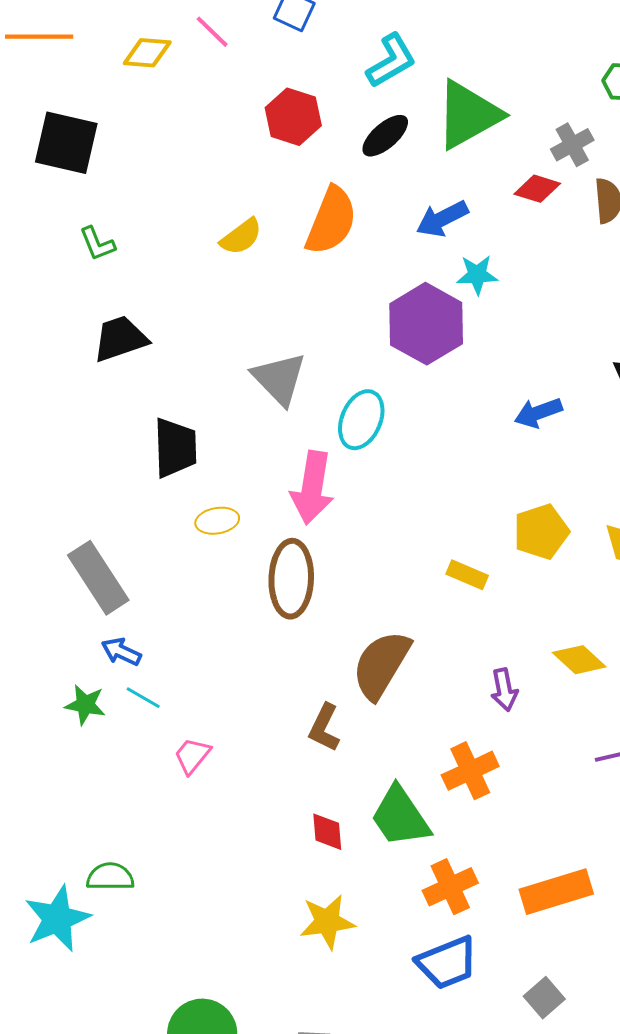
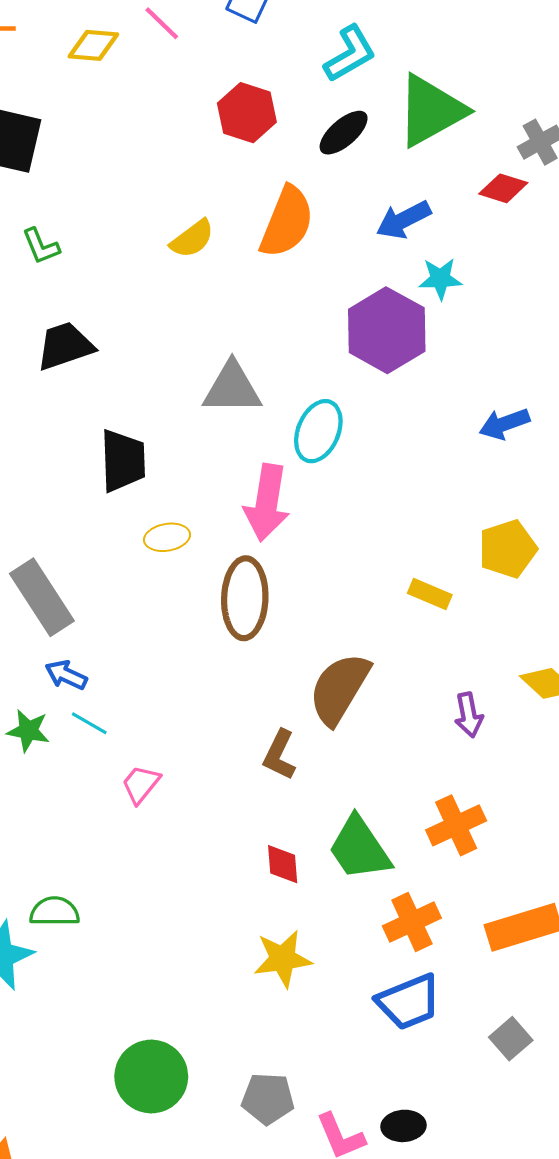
gray triangle: (279, 379) -> (232, 388), turned -46
orange cross: (470, 771) -> (456, 825), moved

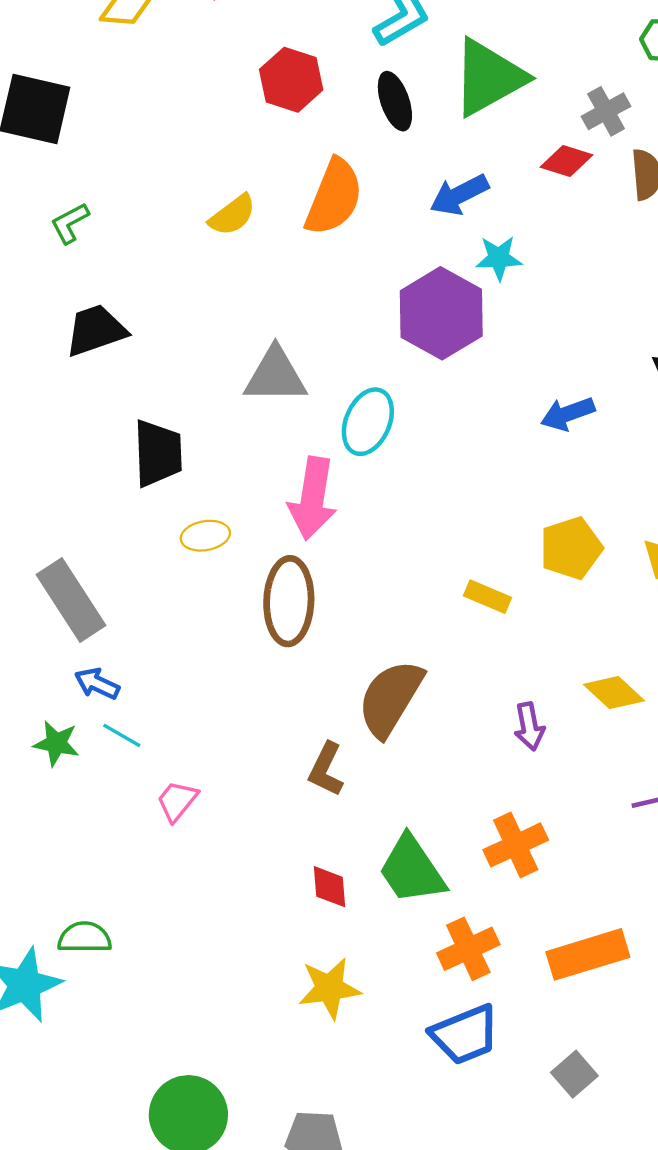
black ellipse: (344, 133) -> (395, 101), turned -68
green L-shape: (41, 246) -> (70, 223), turned 84

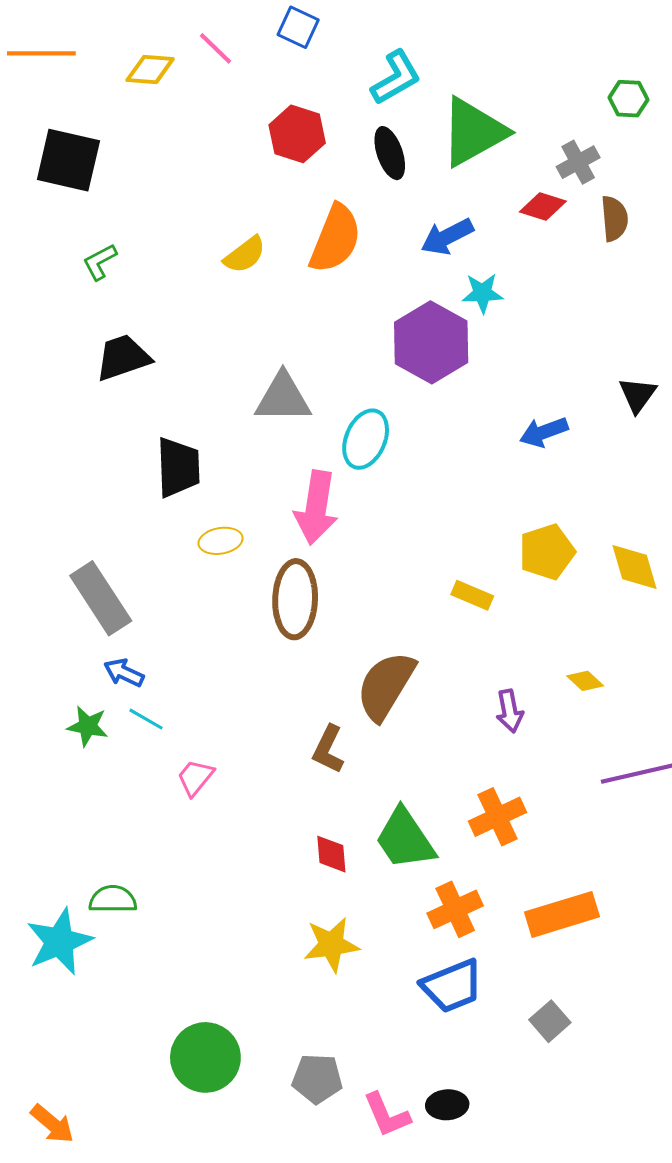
yellow diamond: (614, 693) -> (585, 681), size x0.7

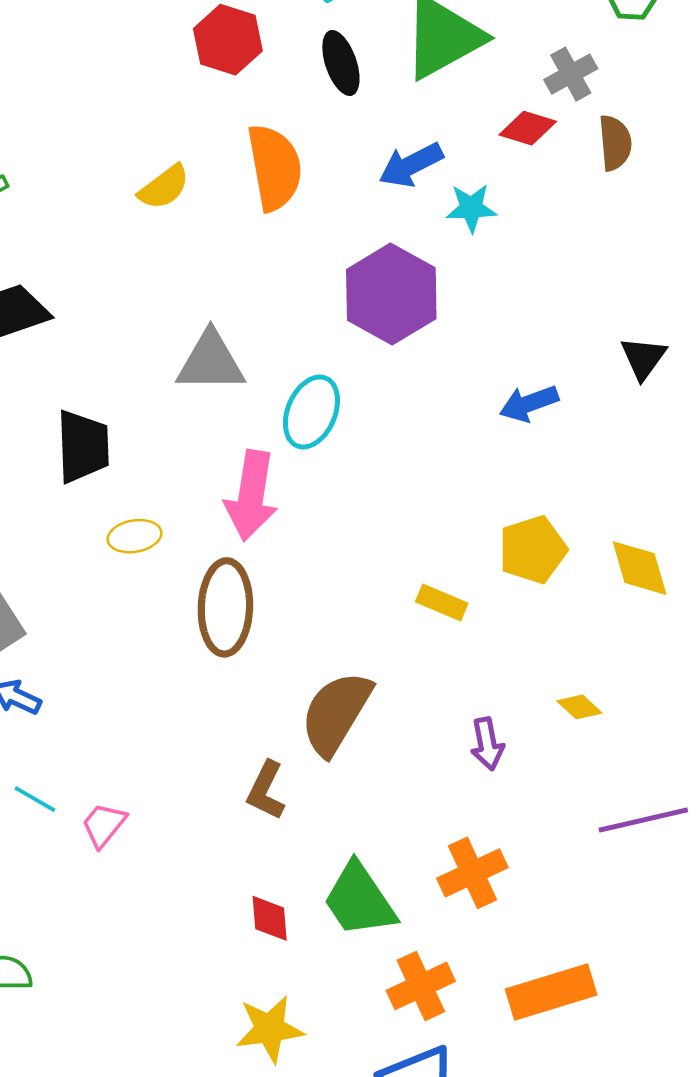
orange semicircle: (335, 239) -> (275, 167), turned -32
cyan star: (482, 293) -> (471, 208), moved
cyan line: (146, 719) -> (35, 799), moved

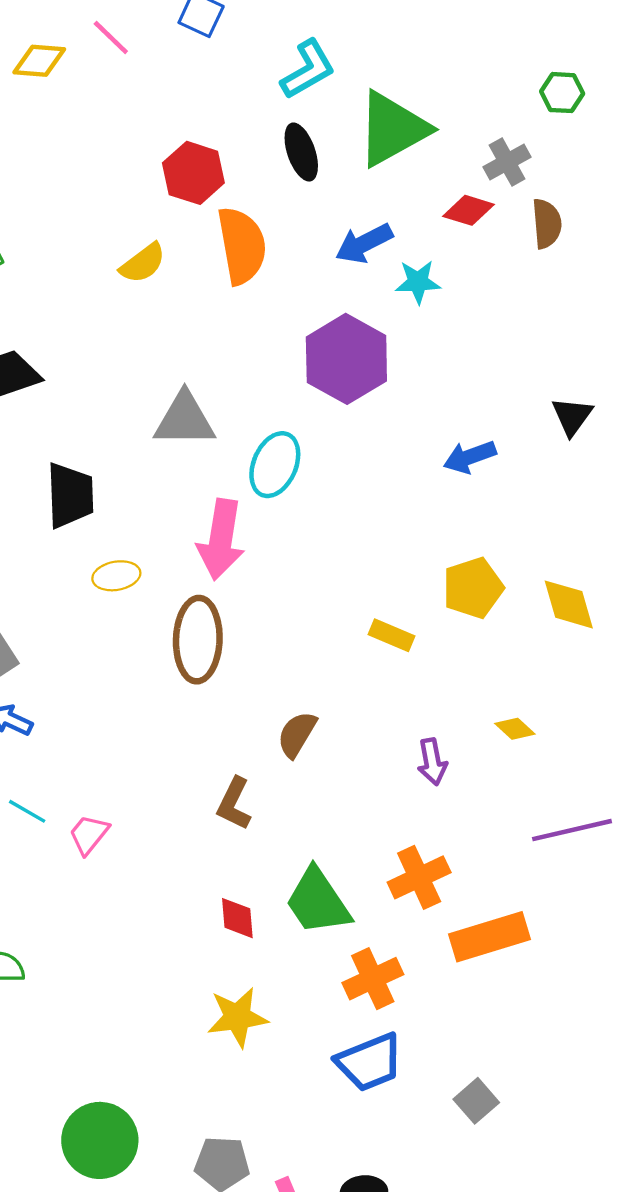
red hexagon: (228, 40) -> (193, 173), moved
brown semicircle: (336, 713) -> (297, 734), size x0.6
orange rectangle: (551, 992) -> (489, 937), moved

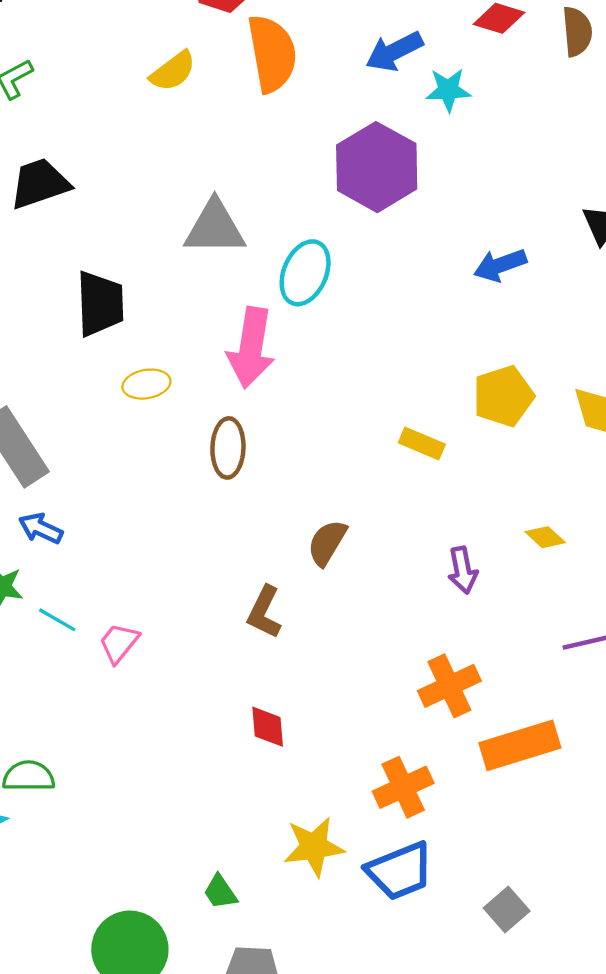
brown ellipse: (198, 640) -> (228, 448), size x0.7
green trapezoid: (318, 902) -> (220, 892), moved, size x0.5
yellow star: (237, 1017) -> (314, 847), moved

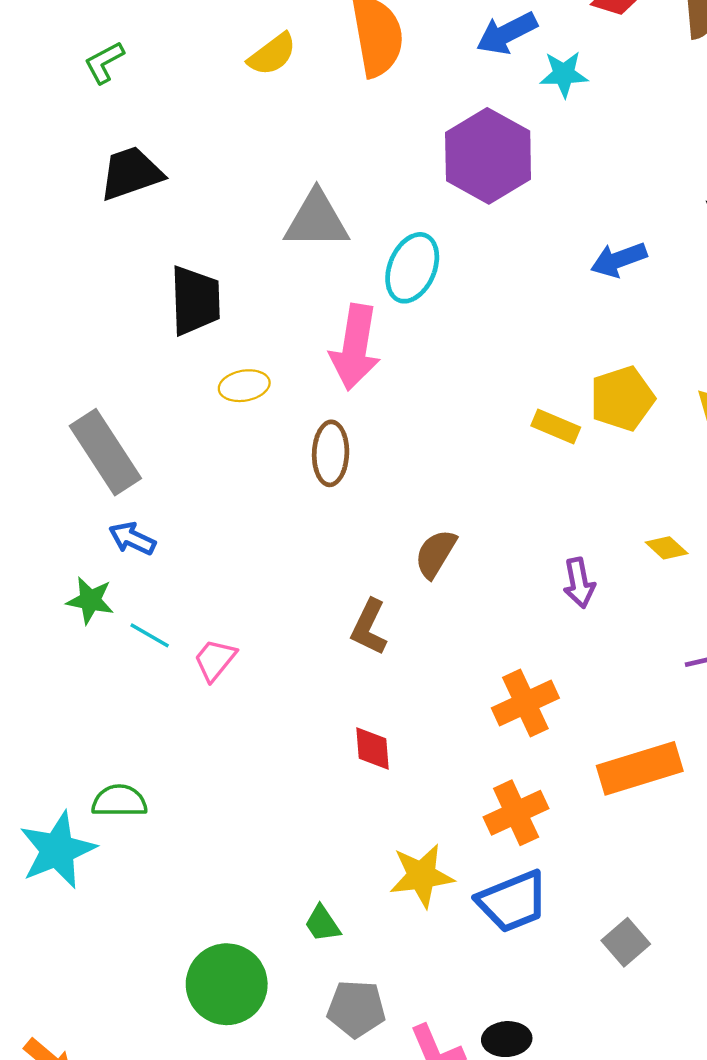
yellow rectangle: (422, 444) -> (556, 427), moved
orange cross: (449, 686) -> (525, 703), moved

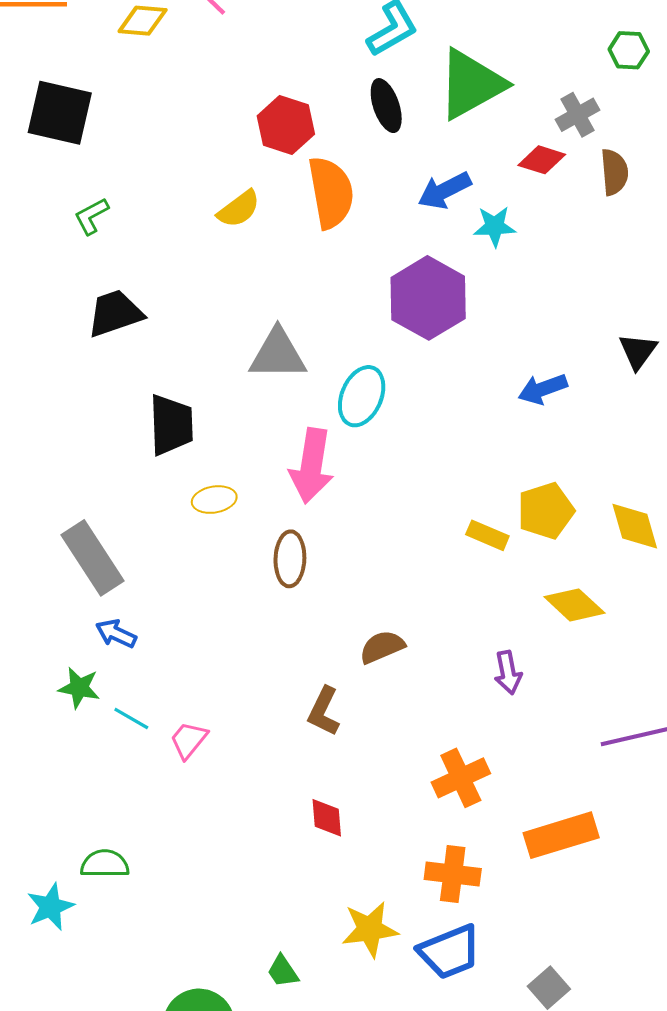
yellow diamond: (667, 548) -> (574, 605), moved, size x1.6
brown semicircle: (436, 554) -> (382, 647), turned 36
orange cross: (516, 813) -> (453, 874), turned 32
cyan star: (57, 850) -> (51, 907), size x0.7

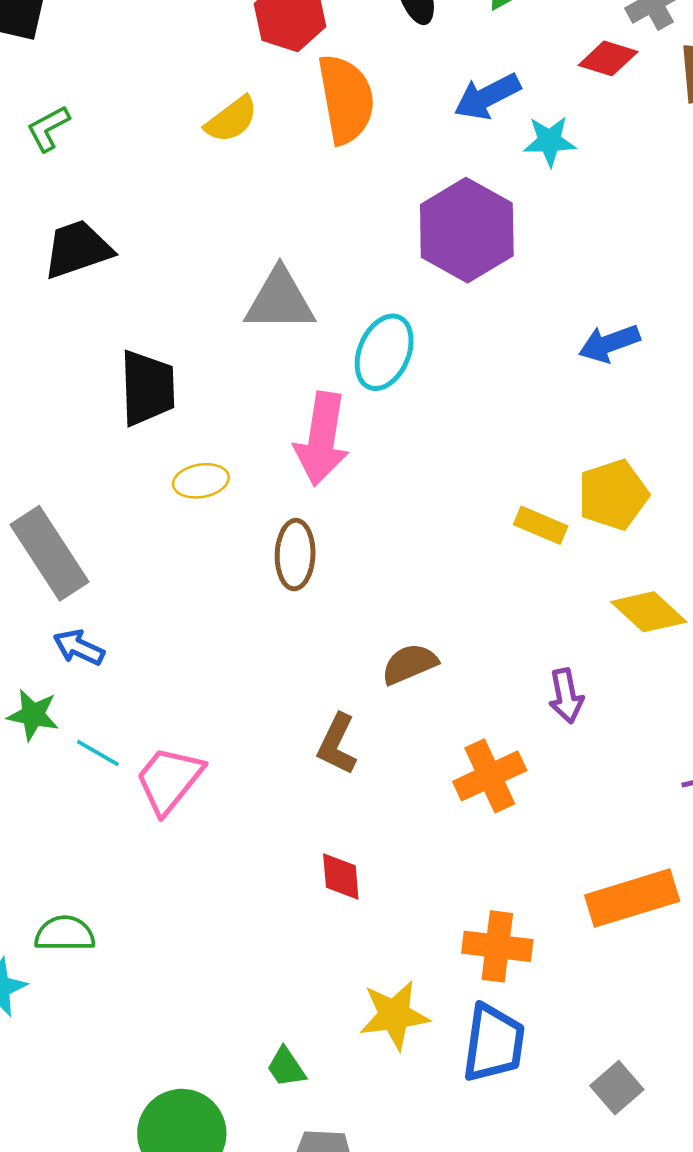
pink trapezoid: (189, 740) -> (169, 780), size x1.5
orange cross: (461, 778) -> (490, 776), moved
blue trapezoid: (450, 952) -> (494, 1043), turned -60

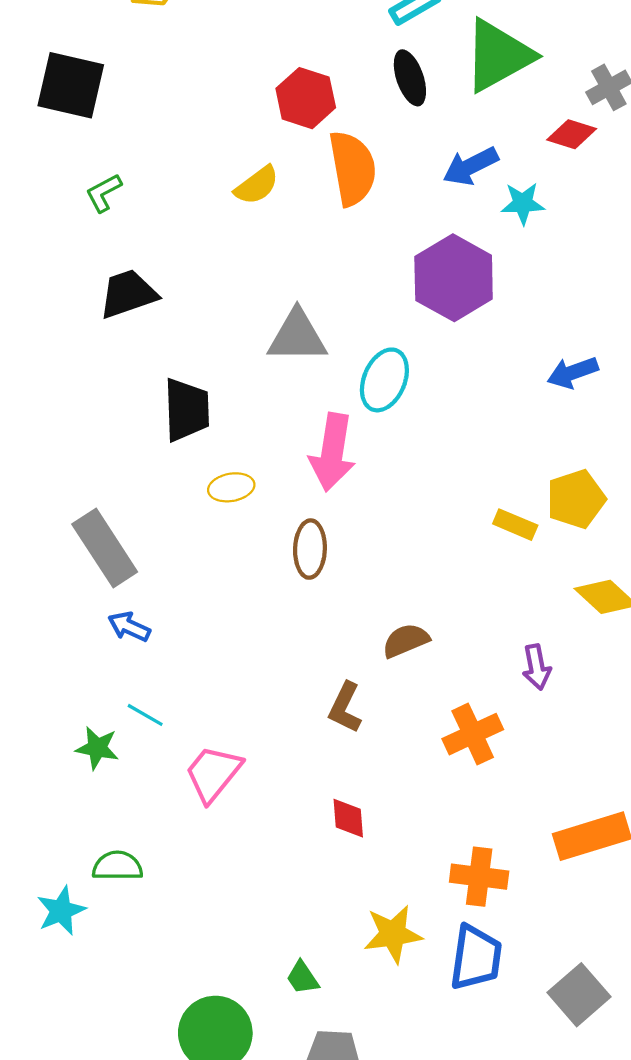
green star: (33, 715) -> (97, 748), moved
pink trapezoid: (169, 780) -> (213, 773), moved
gray square: (617, 1088) -> (579, 995), size x1.4

